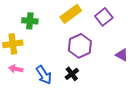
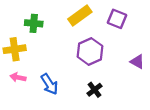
purple square: (104, 17) -> (117, 19), turned -30
black cross: (72, 74) -> (95, 90), moved

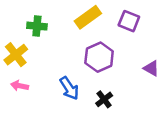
yellow cross: (15, 49) -> (16, 55), turned -30
blue arrow: (49, 84) -> (69, 88), moved

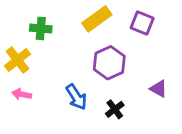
purple triangle: (151, 68) -> (159, 89), moved

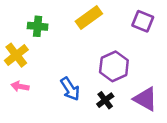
purple square: (142, 23) -> (143, 21), moved
purple hexagon: (109, 63) -> (114, 66), moved
purple triangle: (159, 89) -> (145, 99), moved, size x1.5

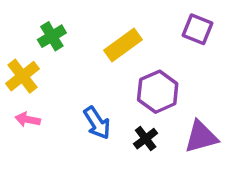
yellow rectangle: (89, 18) -> (123, 45), moved
green cross: (38, 26) -> (52, 36), turned -36
purple triangle: (145, 99) -> (201, 137), turned -44

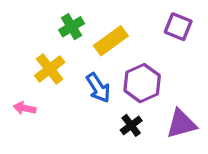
green cross: (52, 36) -> (72, 27), moved
yellow cross: (22, 76) -> (50, 69), moved
blue arrow: (97, 123) -> (98, 88), moved

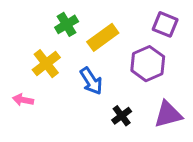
purple hexagon: (142, 83) -> (148, 64), moved

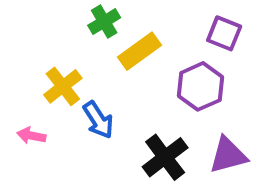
green cross: (67, 24) -> (104, 22), moved
blue arrow: (91, 81) -> (98, 120), moved
black cross: (122, 116) -> (165, 157), size x1.6

